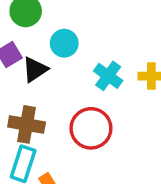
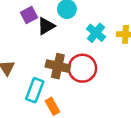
brown cross: (27, 124) -> (58, 66), moved

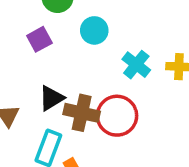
black triangle: (46, 26) -> (51, 98), moved

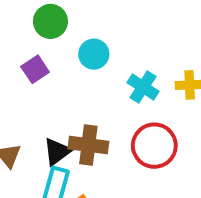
black triangle: (51, 98) -> (57, 152), moved
red circle: (117, 116) -> (154, 146), moved

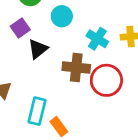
brown cross: (88, 145) -> (76, 67), moved
black triangle: (57, 152) -> (38, 49), moved

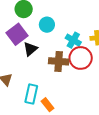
purple square: (20, 28) -> (17, 34), size x1.5
red circle: (106, 80) -> (81, 58), moved

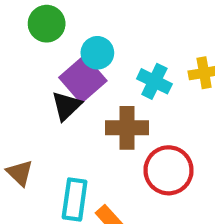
purple square: (17, 34) -> (83, 79), moved
red circle: (81, 58) -> (169, 170), moved

